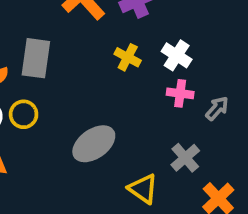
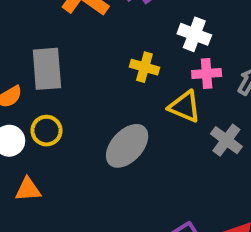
yellow cross: (128, 57) -> (144, 67), moved
yellow triangle: (143, 189) -> (185, 107), moved

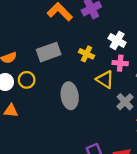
gray rectangle: (47, 69) -> (49, 52), moved, turned 65
gray ellipse: (127, 146) -> (70, 96), turned -60

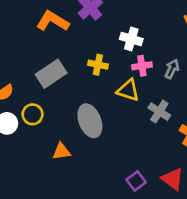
orange triangle: (11, 111) -> (61, 151), moved

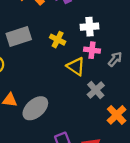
white cross: (131, 39) -> (89, 27), turned -36
gray ellipse: (90, 121) -> (35, 108), moved, turned 55

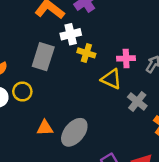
white cross: (89, 27) -> (71, 34), moved
gray rectangle: (19, 37) -> (43, 57), turned -45

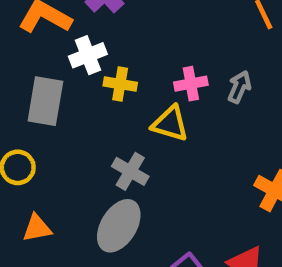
gray cross: (137, 101) -> (130, 171), moved
orange triangle: (45, 128) -> (37, 228), moved

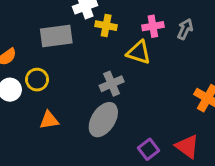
gray rectangle: (45, 101) -> (56, 36), turned 72
gray cross: (130, 171) -> (112, 84), turned 35

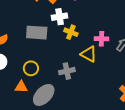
yellow circle: (37, 80) -> (31, 68), moved
gray ellipse: (103, 120) -> (44, 95), moved

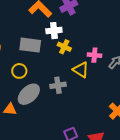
yellow circle: (31, 68) -> (19, 71), moved
orange triangle: (21, 87) -> (10, 109), moved
gray ellipse: (44, 95) -> (29, 94), moved

